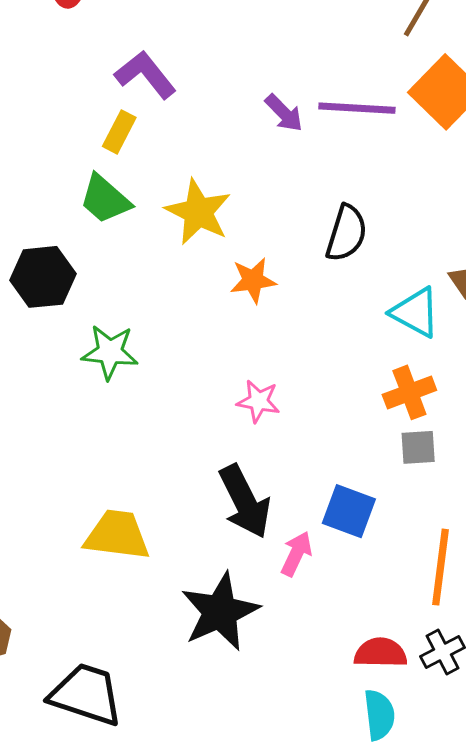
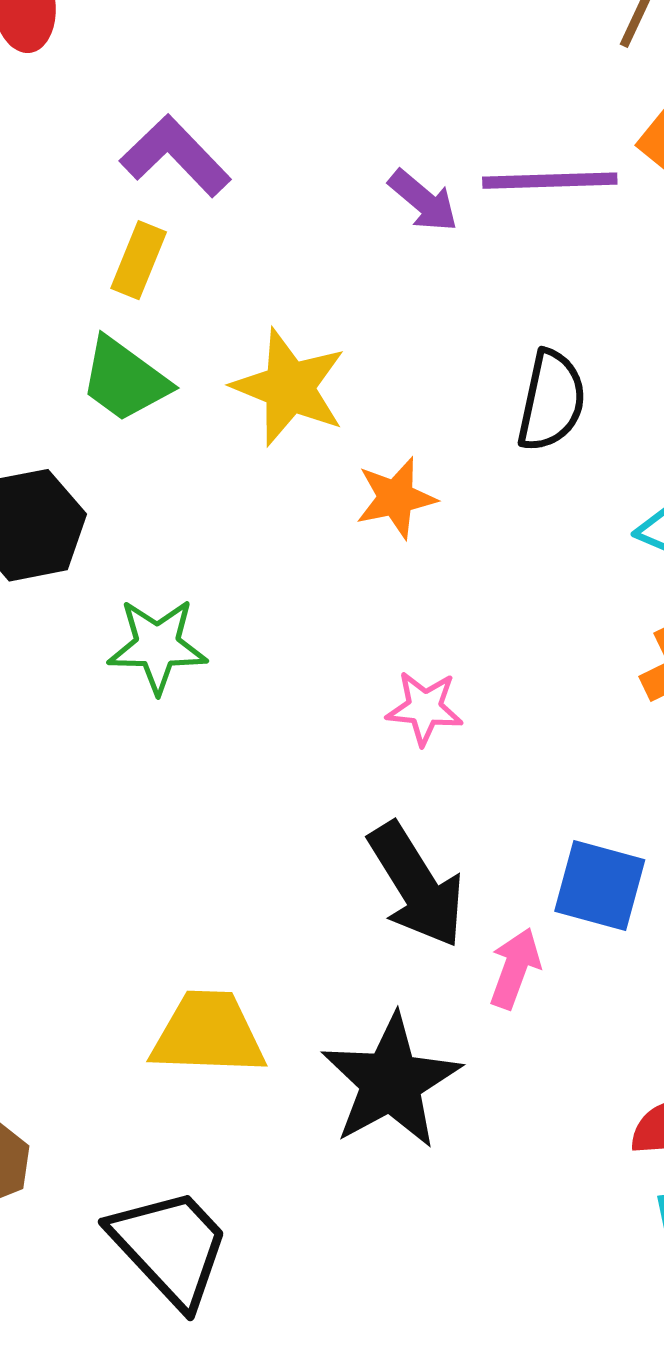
yellow trapezoid: (117, 535) -> (208, 1033), moved
black trapezoid: (86, 694) -> (170, 1247), turned 34

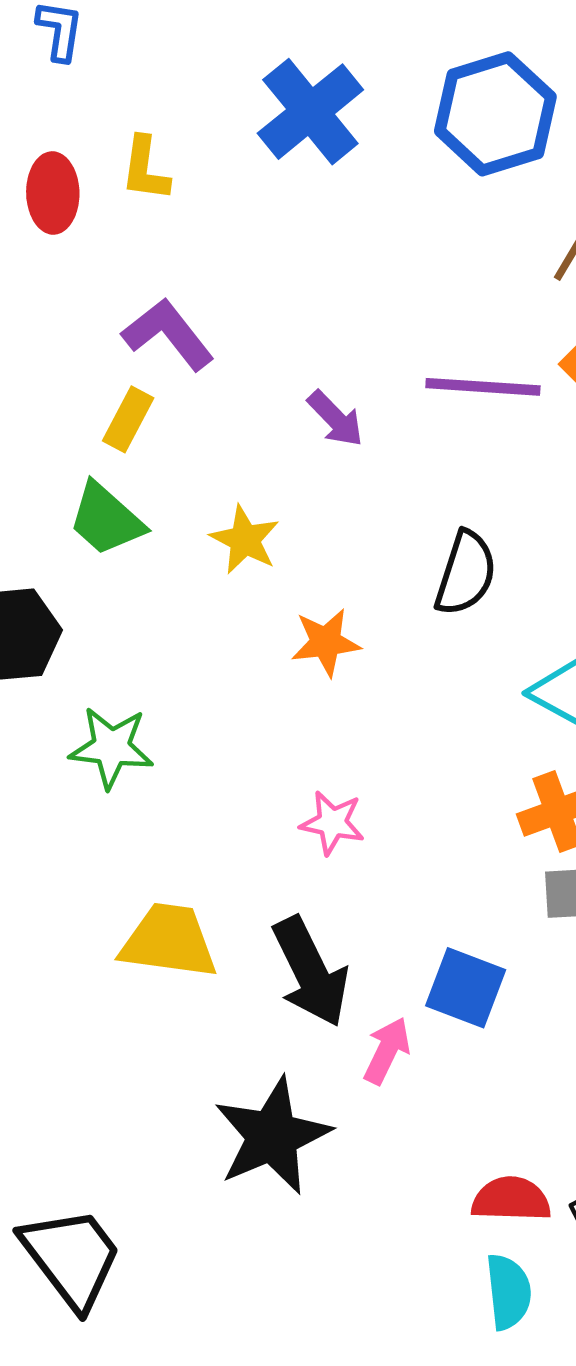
purple arrow: (423, 201) -> (335, 419), moved
yellow star: (289, 387) -> (245, 540), size x0.7
yellow trapezoid: (208, 1033) -> (169, 941), moved

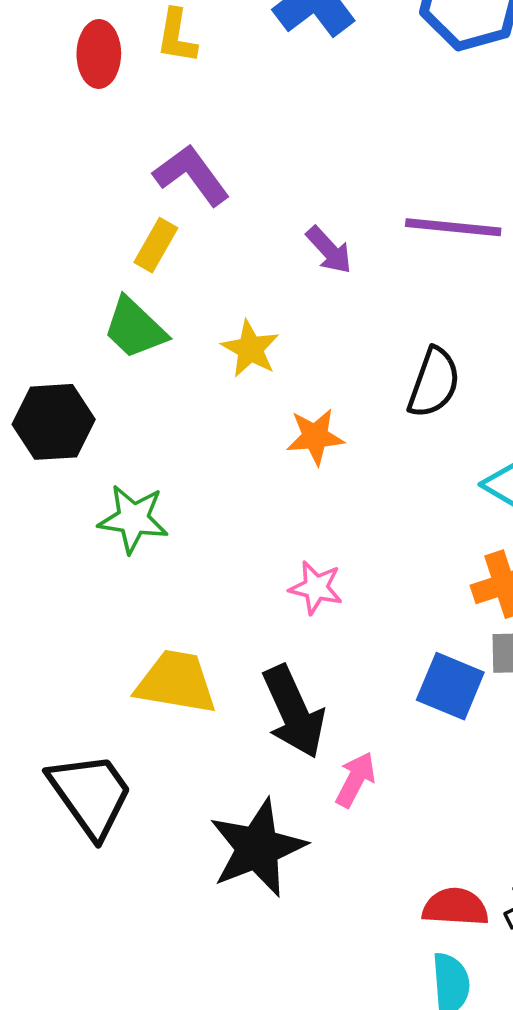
blue square: (466, 988) -> (450, 686), moved
black trapezoid: (71, 1257) -> (91, 795), moved

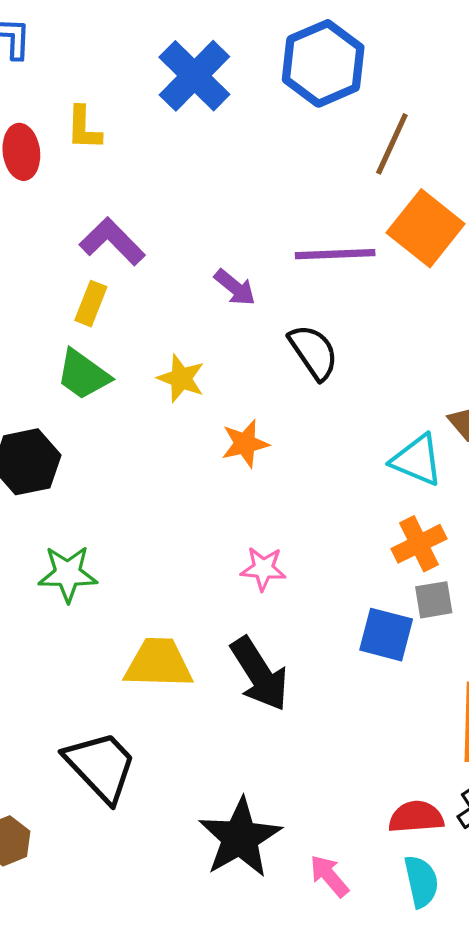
black semicircle: (434, 383) -> (314, 352), moved, turned -46
green star: (133, 519) -> (68, 574), moved
pink arrow: (355, 780) -> (329, 876), moved, turned -60
black star: (257, 848) -> (240, 838), moved

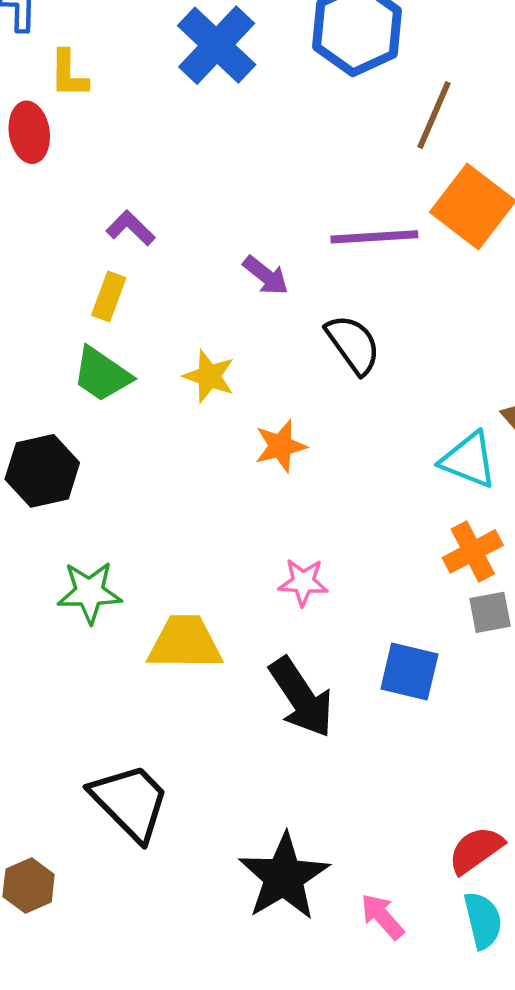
yellow L-shape: (84, 128) -> (69, 74), moved
purple L-shape: (112, 241) -> (131, 228), size x0.7
blue square: (386, 635) -> (409, 671), moved
yellow trapezoid: (158, 663) -> (185, 643), moved
red semicircle: (416, 817) -> (476, 850), turned -30

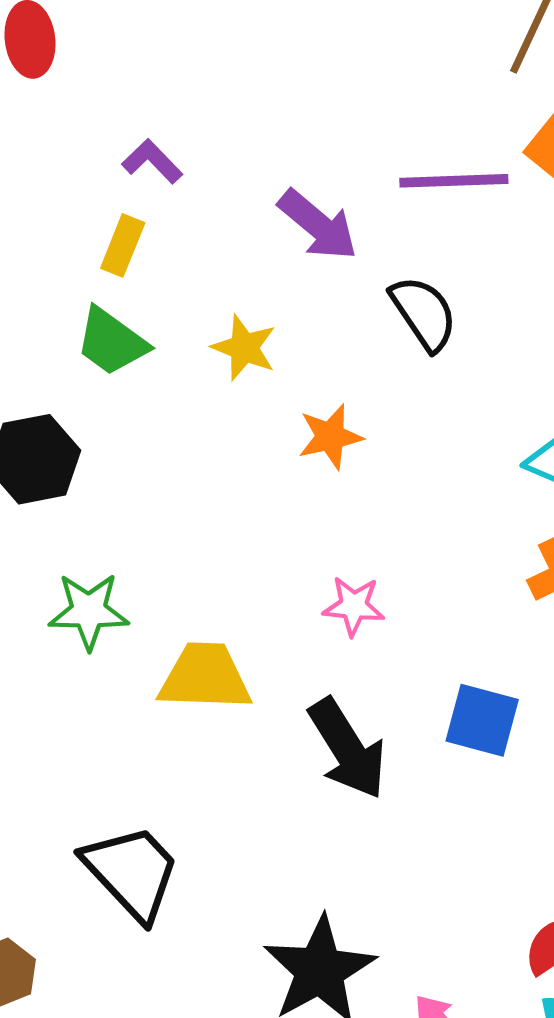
purple arrow: (266, 276) -> (318, 225), size x1.4

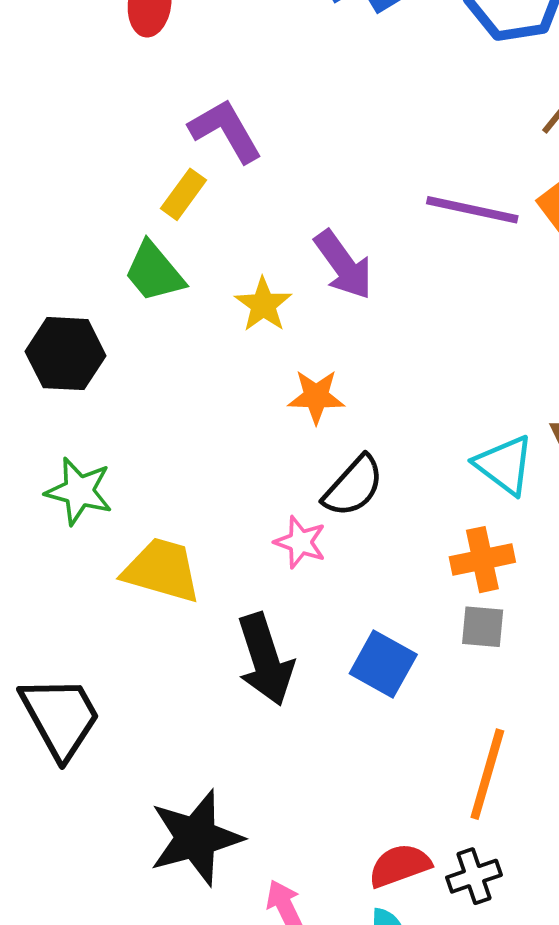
purple L-shape: (152, 161) -> (226, 131), size x1.5
purple arrow: (318, 225) -> (343, 265), moved
black semicircle: (424, 313) -> (353, 486), moved, turned 62

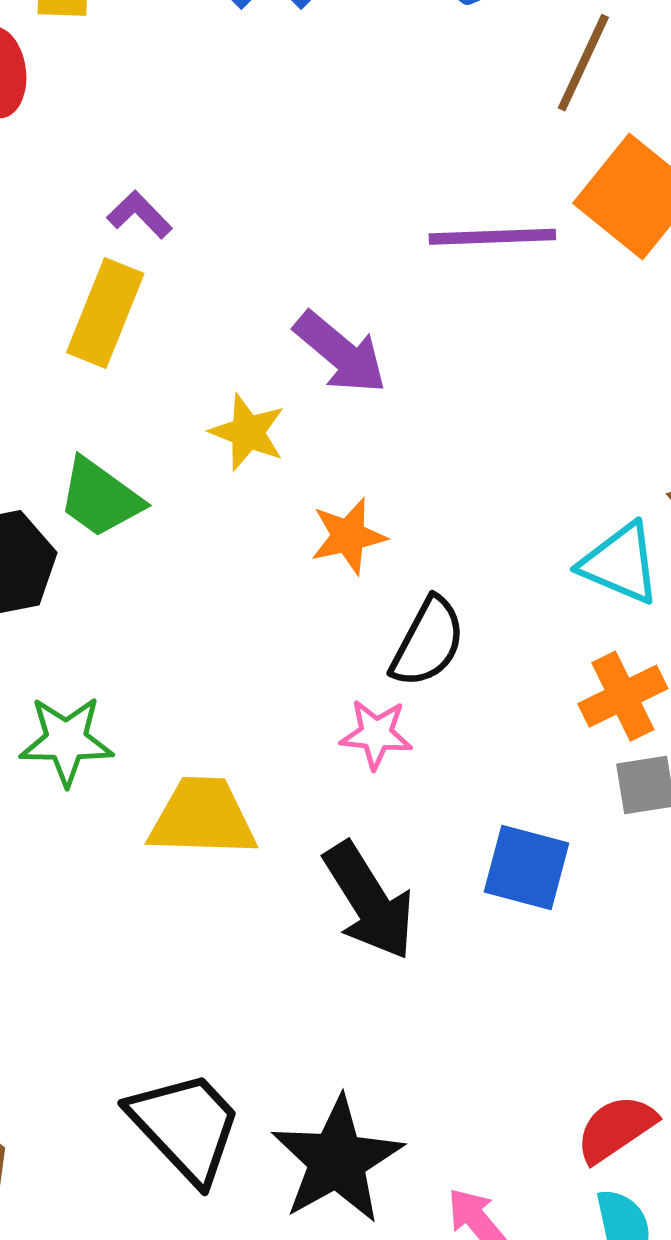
purple L-shape: (226, 131) -> (140, 215), size x0.6
yellow rectangle: (184, 194) -> (105, 313), size x1.5
green trapezoid: (154, 272) -> (100, 498), moved
black trapezoid: (60, 717) -> (186, 1126), moved

